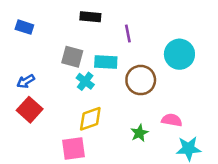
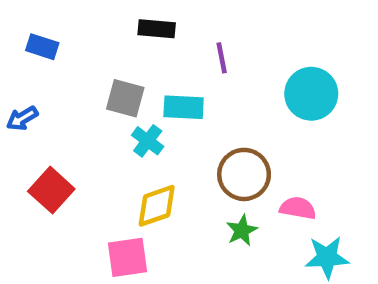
brown circle: (141, 80) -> (244, 174), moved
blue arrow: (26, 81) -> (22, 118), moved

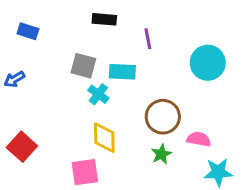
red square: (51, 190) -> (22, 147), moved
yellow diamond: (157, 206) -> (104, 138), turned -72

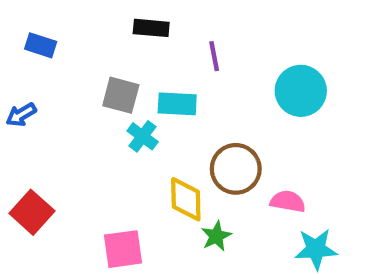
yellow diamond: (104, 138) -> (186, 199), moved
green star: (161, 154) -> (216, 236), moved

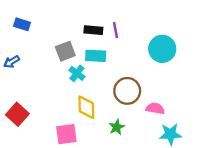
black rectangle: (151, 28) -> (93, 30), moved
gray square: (121, 95) -> (65, 51), turned -36
yellow diamond: (186, 199) -> (86, 107), moved

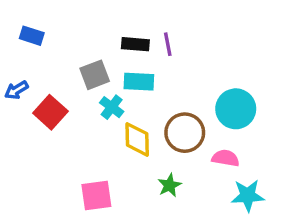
cyan circle: (162, 49) -> (236, 109), moved
yellow diamond: (86, 107) -> (137, 139), moved
red square: (17, 114) -> (50, 112), moved

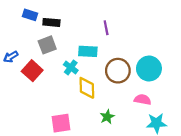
blue rectangle: (32, 36) -> (30, 15), moved
black rectangle: (135, 44) -> (51, 22), moved
gray square: (95, 75) -> (47, 45), moved
brown circle: (185, 133) -> (118, 71), moved

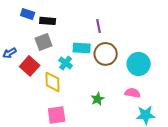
brown circle: (118, 71) -> (106, 54), moved
yellow diamond: (87, 88) -> (53, 82), moved
green star: (107, 117) -> (98, 99), moved

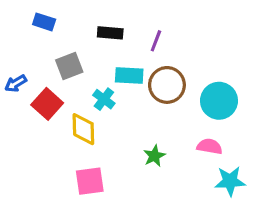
black rectangle: (48, 21) -> (110, 33), moved
purple line: (99, 26) -> (156, 41), turned 32

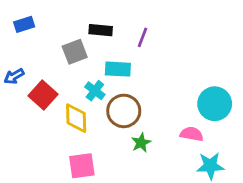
blue rectangle: (44, 22) -> (24, 24), moved, turned -36
gray square: (69, 66) -> (75, 52), moved
brown circle: (167, 85) -> (124, 111), moved
cyan circle: (219, 101) -> (215, 104), moved

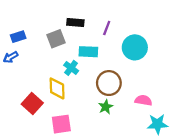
blue rectangle: (24, 24) -> (18, 37), moved
red square: (43, 95) -> (32, 104), moved
cyan circle: (215, 104) -> (135, 47), moved
brown circle: (124, 111) -> (109, 83), moved

